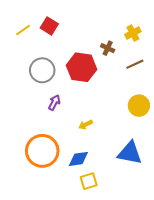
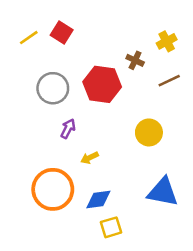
yellow circle: (139, 106) -> (149, 132), moved
yellow arrow: (86, 125) -> (89, 158), moved

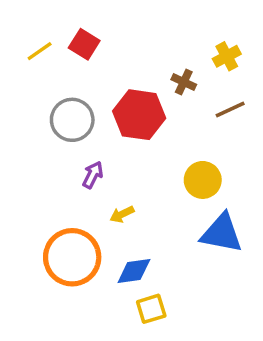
blue triangle: (163, 192) -> (222, 233), moved

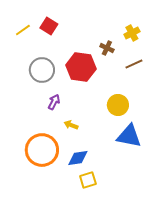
yellow arrow: (122, 214) -> (71, 125), turned 48

